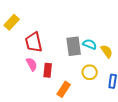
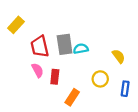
cyan semicircle: (90, 44) -> (81, 49), moved, turned -32
gray rectangle: (74, 46) -> (65, 44), moved

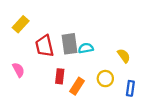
pink semicircle: (38, 70) -> (18, 70), moved
orange rectangle: (72, 97) -> (77, 86), moved

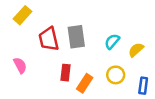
cyan semicircle: (86, 48) -> (112, 41), moved, turned -40
yellow semicircle: (124, 56) -> (136, 50), turned -96

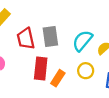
cyan semicircle: (112, 41) -> (82, 41), size x1.5
red rectangle: (65, 73) -> (41, 69), size x1.5

